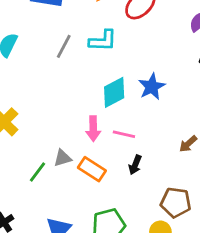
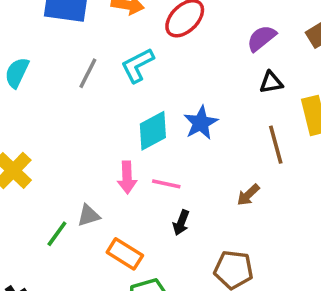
cyan L-shape: (103, 41) -> (138, 65), turned 152
orange rectangle: (92, 169) -> (125, 254), moved

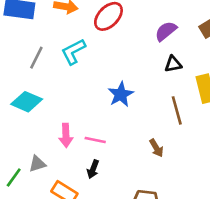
cyan diamond: (153, 131) -> (27, 102), moved, turned 52
brown arrow: (248, 195) -> (156, 148), turned -78
black arrow: (181, 223) -> (93, 169), moved

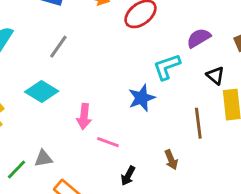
cyan L-shape: (73, 52) -> (167, 67), moved
black triangle: (173, 64) -> (215, 76), moved, turned 42
pink arrow: (66, 135) -> (84, 116), moved
black arrow: (93, 169) -> (128, 176), moved

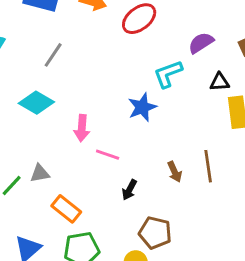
black triangle: (215, 76) -> (220, 82), turned -42
brown line: (198, 123) -> (208, 166), moved

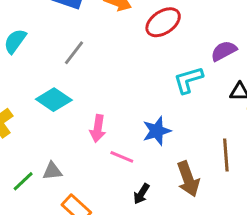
blue star: (142, 107) -> (157, 131), moved
brown line: (208, 166) -> (226, 155), moved
brown arrow: (175, 172) -> (188, 179), size x1.6

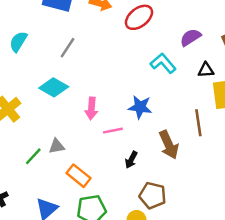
cyan L-shape: (188, 80) -> (163, 63), turned 70
blue star: (157, 131) -> (140, 107), turned 30
pink line: (122, 157) -> (113, 131), turned -30

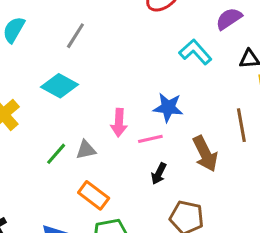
pink arrow: (91, 109) -> (119, 123), moved
pink line: (113, 131) -> (150, 139), moved
gray triangle: (57, 146) -> (86, 150), moved
green line: (33, 156) -> (56, 154), moved

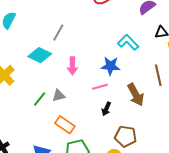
gray line: (75, 36) -> (58, 33), moved
cyan L-shape: (195, 52) -> (128, 42), moved
pink arrow: (119, 123) -> (72, 66), moved

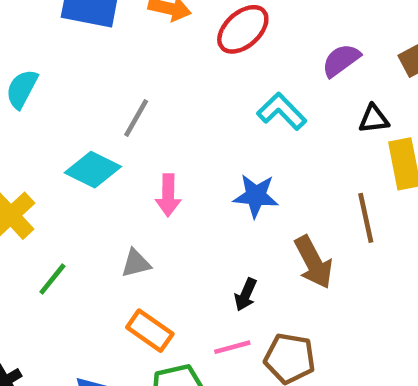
cyan L-shape: (128, 42) -> (282, 111), moved
pink line: (100, 87) -> (232, 347), moved
green line: (40, 99) -> (52, 279), moved

